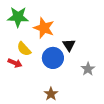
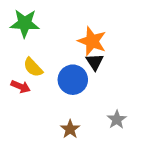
orange star: (44, 28) -> (92, 41), moved
gray star: (88, 69) -> (117, 120), moved

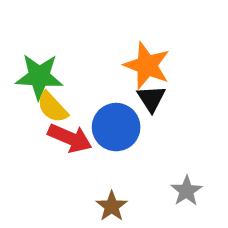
green star: (25, 23) -> (39, 77), moved
red arrow: (21, 87) -> (70, 138), moved, size x1.4

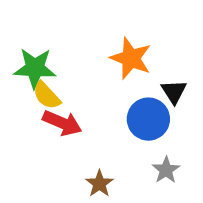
black triangle: (151, 98) -> (174, 92), moved
blue circle: (116, 127) -> (148, 119), moved

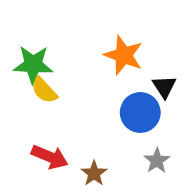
red arrow: (62, 123) -> (50, 157), moved

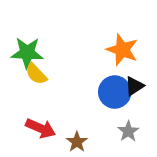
orange star: (124, 55) -> (122, 50), moved
black triangle: (164, 87) -> (134, 86), moved, turned 30

